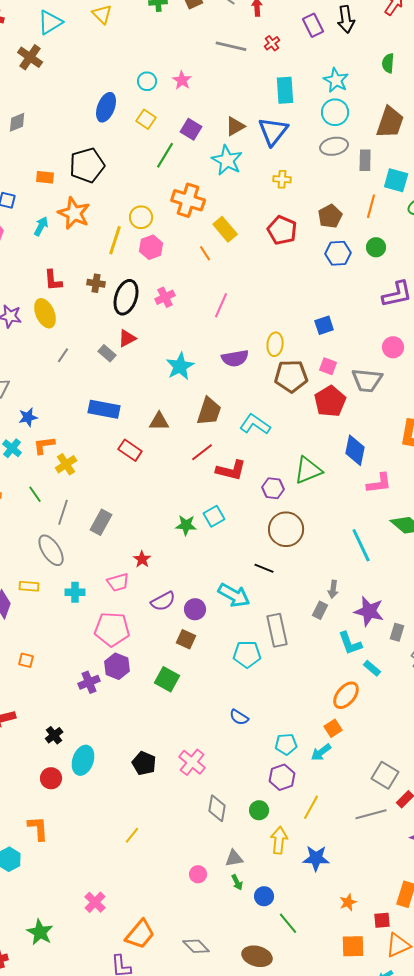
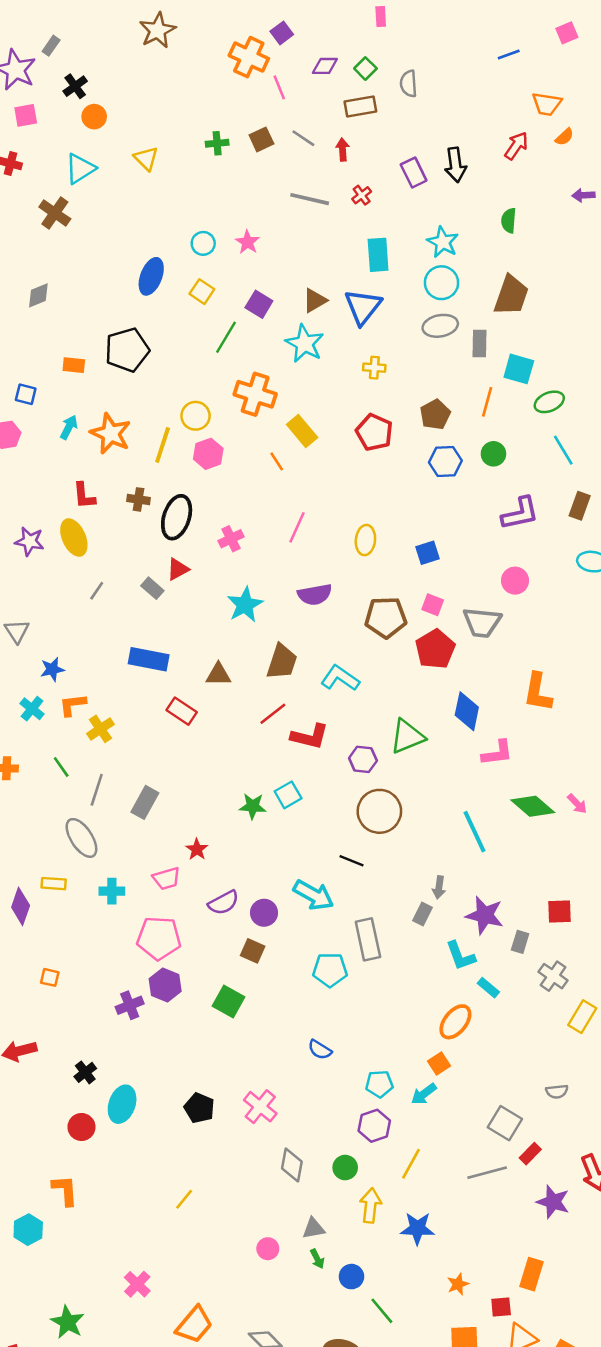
orange star: (74, 213) -> (111, 434), moved
pink cross: (165, 297) -> (231, 539), moved
yellow ellipse: (275, 344) -> (365, 540), moved

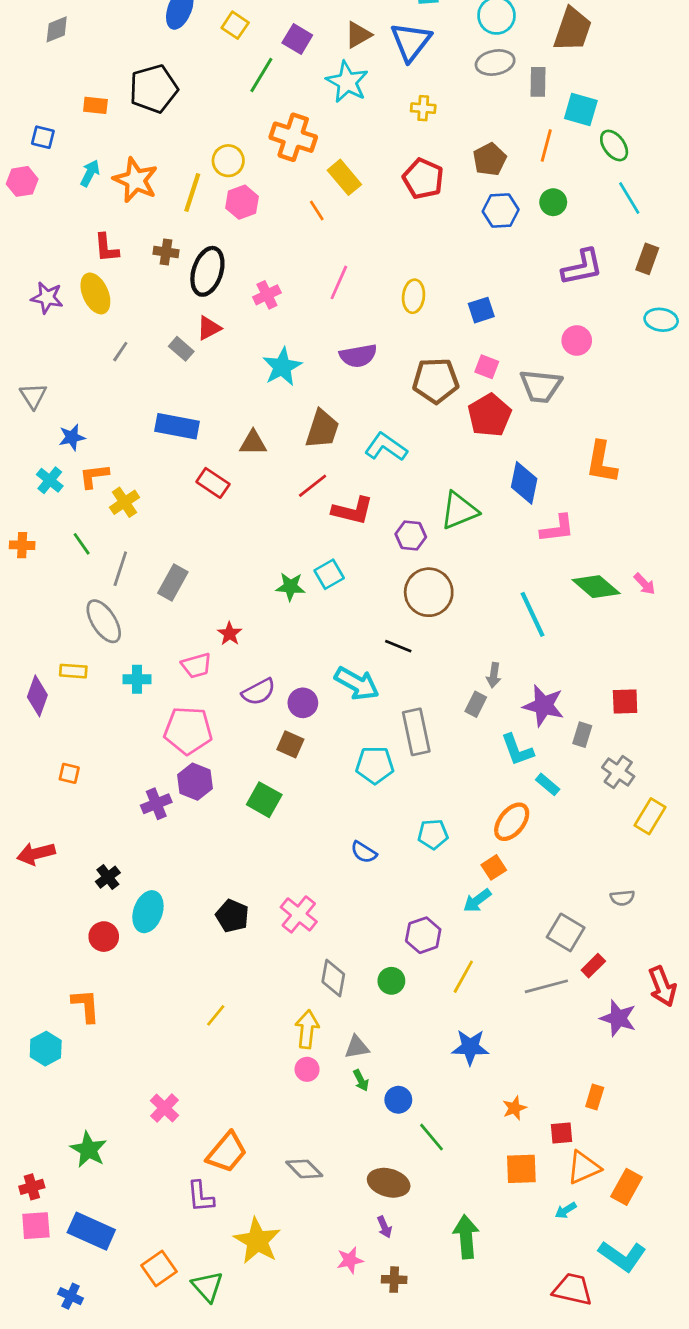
green ellipse: (549, 402) -> (614, 145), turned 76
cyan pentagon: (379, 1084) -> (433, 834), moved
yellow arrow: (371, 1206) -> (307, 1029), moved
orange rectangle: (532, 1274) -> (595, 1097), size x0.7

